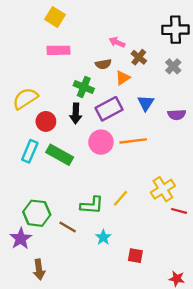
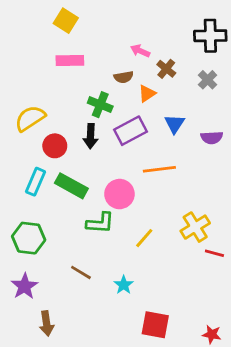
pink circle: (101, 142) -> (119, 194), moved
green L-shape: (92, 205) -> (100, 223), moved
green hexagon: (37, 213) -> (29, 238), moved
red square: (135, 256) -> (155, 325), moved, size x1.5

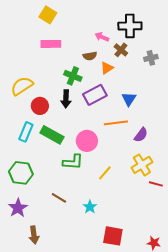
black cross: (210, 36) -> (130, 26), moved
gray cross: (208, 80) -> (151, 58), turned 32
blue triangle: (175, 124) -> (129, 99), moved
purple semicircle: (212, 138) -> (141, 135), moved, turned -49

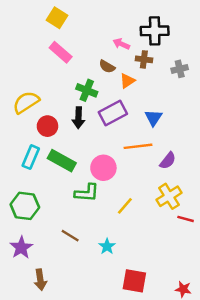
pink rectangle: (51, 44) -> (61, 52), turned 42
brown cross: (121, 50) -> (144, 59), turned -32
brown semicircle: (90, 56) -> (107, 67), turned 40

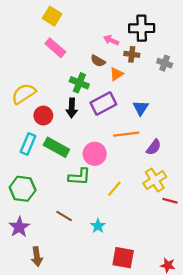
gray cross: (180, 69) -> (165, 63), turned 32

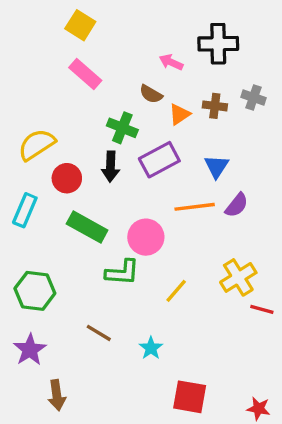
brown cross: (132, 54) -> (215, 106), moved
cyan rectangle: (28, 144) -> (25, 210), moved
purple semicircle: (154, 147) -> (237, 205), moved

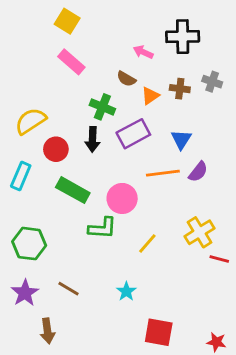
brown line: (99, 333) -> (69, 289), moved

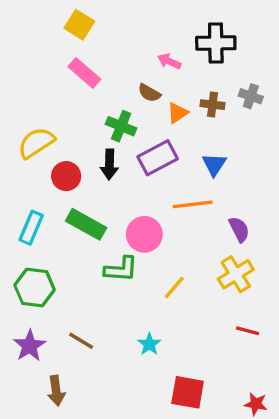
purple semicircle: (198, 172) -> (239, 229), moved, turned -65
cyan rectangle: (21, 176) -> (31, 228), moved
red line: (219, 259) -> (247, 331), moved

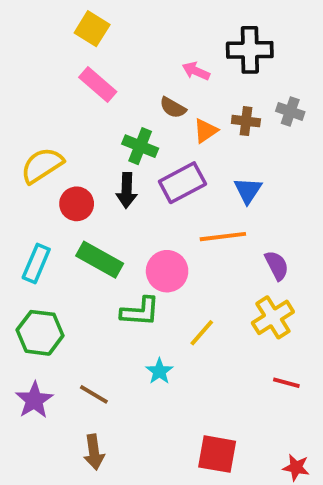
cyan star: (149, 344) -> (159, 371), moved
brown arrow: (56, 391) -> (94, 452), moved

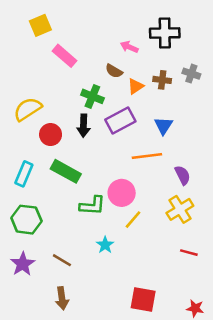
yellow square: (92, 29) -> (40, 25), moved, turned 35
pink circle: (167, 271) -> (122, 193), moved

